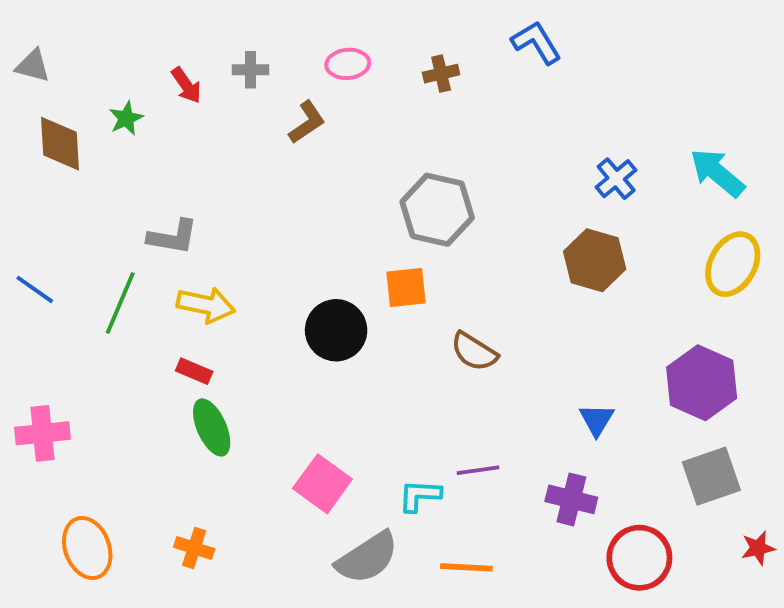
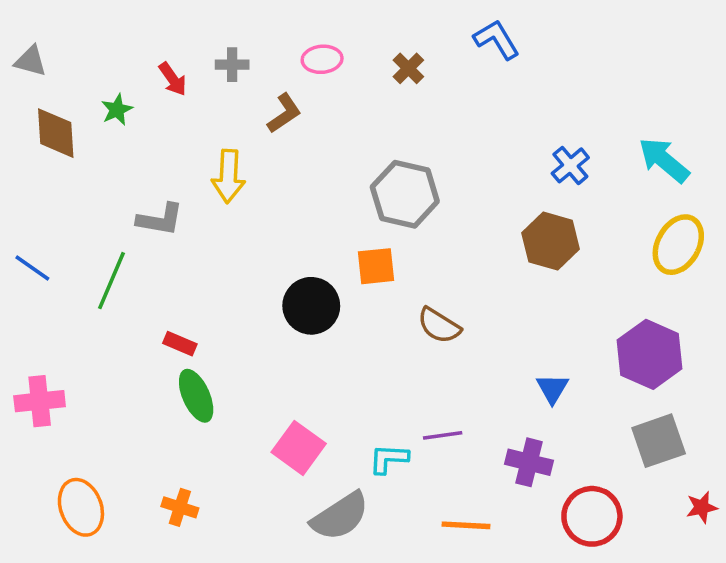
brown cross: (441, 74) -> (408, 68), turned -32
yellow arrow: (206, 305) -> (228, 176), moved, turned 81
orange line: (466, 567) -> (466, 525), moved

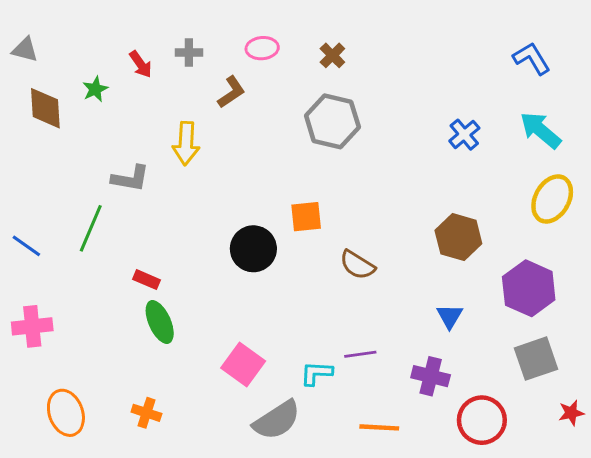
blue L-shape: (497, 39) -> (532, 58), moved
gray hexagon: (405, 194) -> (332, 121), moved
brown hexagon: (551, 241) -> (458, 237), moved
blue line: (32, 268) -> (26, 246), moved

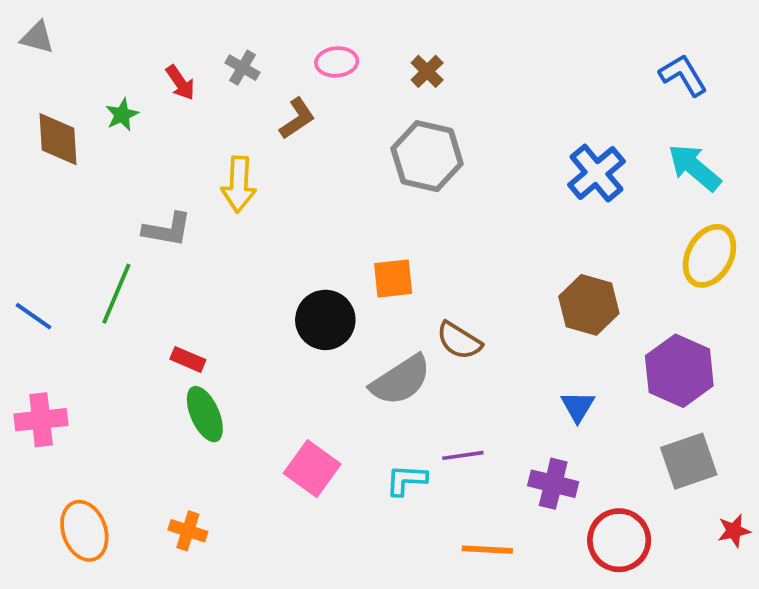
gray triangle: (25, 50) -> (37, 37), moved
gray cross: (189, 53) -> (243, 68), turned 30
blue cross: (464, 135) -> (596, 173), size x1.4
gray semicircle: (277, 420) -> (401, 380), moved

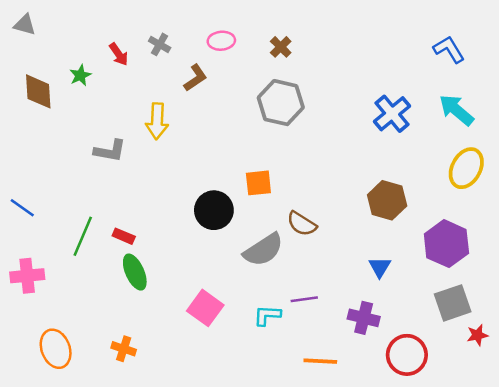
green line: (116, 294) -> (83, 236), moved
red star: (734, 531) -> (477, 335), moved

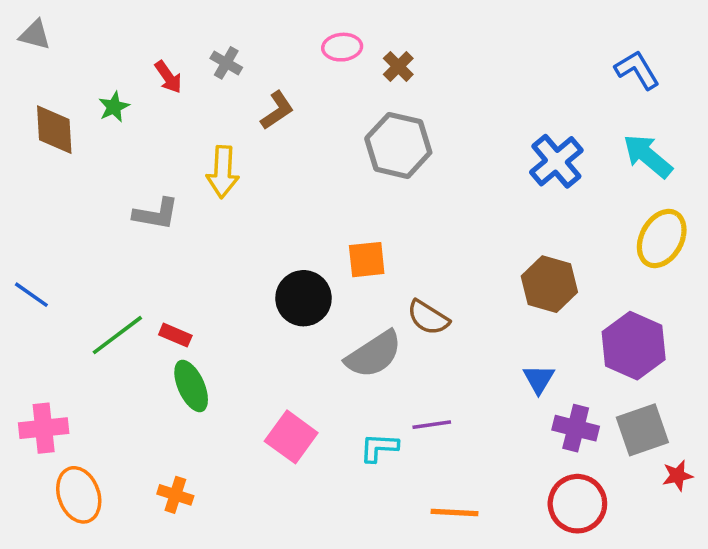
pink ellipse: (221, 41) -> (342, 47), moved
green line: (83, 236) -> (117, 335), turned 30
pink cross: (27, 276) -> (44, 428), moved
purple cross: (364, 318) -> (576, 428), moved

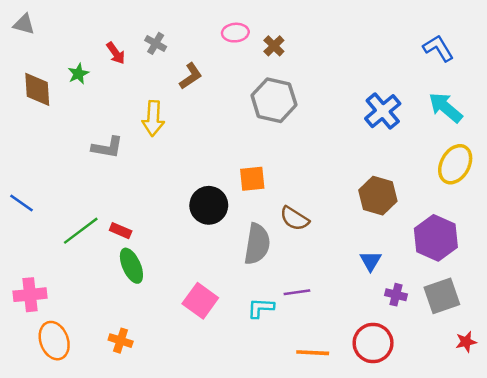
gray semicircle: (374, 354) -> (257, 244), turned -48
purple cross: (576, 428) -> (396, 295), size x0.7
red star: (678, 476) -> (466, 342), moved
red circle: (577, 504) -> (373, 343), moved

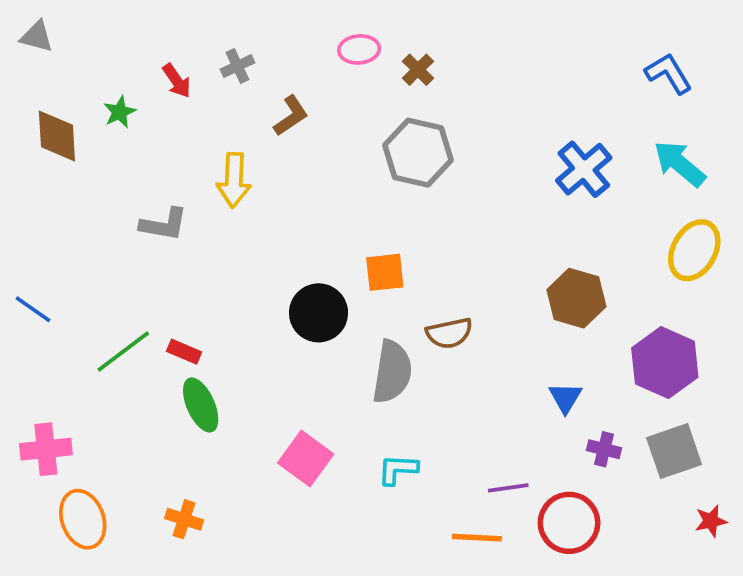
gray cross: (156, 43) -> (237, 66), turned 35
brown semicircle: (295, 219) -> (449, 333), turned -44
purple line: (297, 292) -> (508, 488), moved

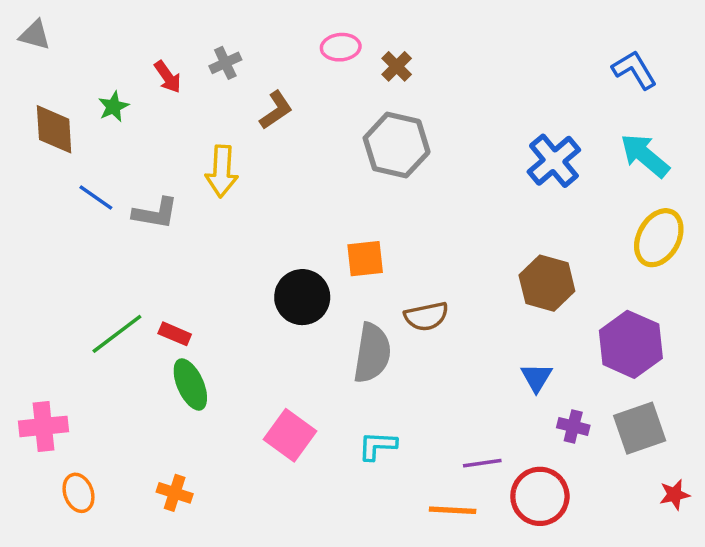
blue line: (33, 309) -> (96, 197), moved
orange ellipse: (83, 519) -> (78, 493), size x0.7

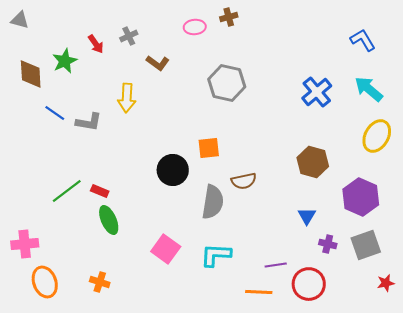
brown cross: (397, 66) -> (229, 17), moved, turned 30
green star: (113, 107) -> (65, 61), size x1.4
brown L-shape: (276, 110) -> (158, 63), turned 70
cyan L-shape: (377, 446) -> (216, 255), size x1.4
orange ellipse: (78, 493) -> (45, 282), size x1.4

